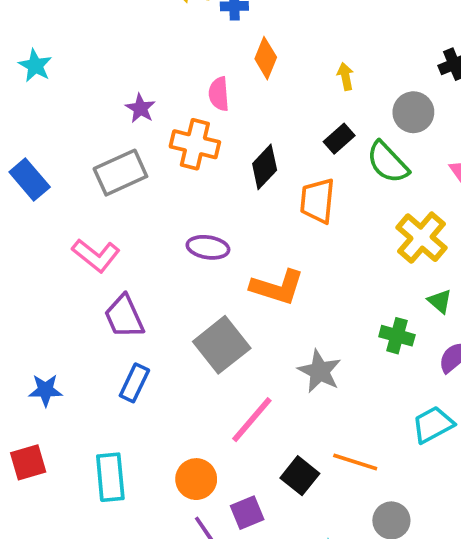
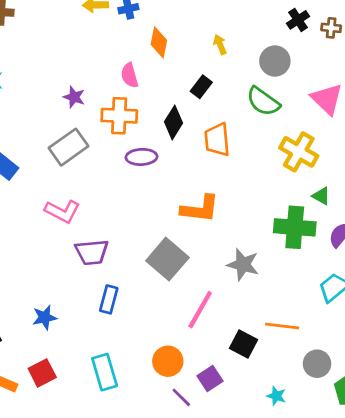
black rectangle: (339, 139) -> (201, 87), moved
purple ellipse: (208, 247) -> (141, 157), moved
purple trapezoid: (124, 316) -> (92, 252), turned -60
green cross: (397, 336) -> (295, 227), size x1.6

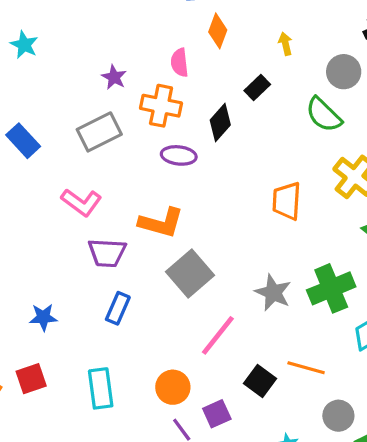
orange trapezoid: (217, 140) -> (287, 201), moved
orange L-shape: (200, 209) -> (161, 223), moved
green cross: (295, 227) -> (331, 288), moved, turned -36

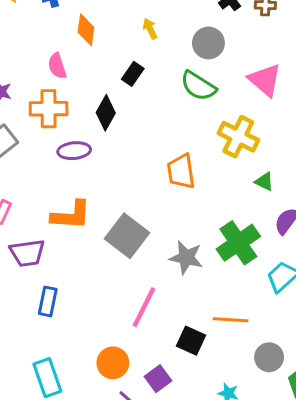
gray square: (190, 273) -> (127, 236), moved

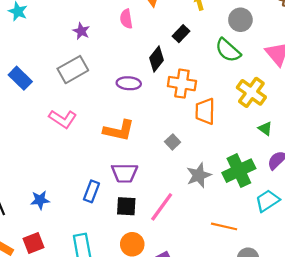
orange cross: (49, 109) -> (182, 84), moved
gray square: (127, 236) -> (173, 142), moved, size x0.5
purple trapezoid: (27, 253) -> (124, 173), moved
gray star: (186, 258) -> (199, 175), turned 30
black square: (191, 341) -> (126, 206), moved, turned -30

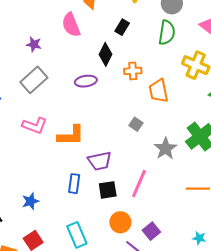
pink semicircle: (126, 19) -> (71, 25), size x1.4
green semicircle: (228, 50) -> (167, 33), turned -110
orange cross: (182, 84) -> (133, 71), size x0.7
orange L-shape: (119, 130) -> (71, 135), moved

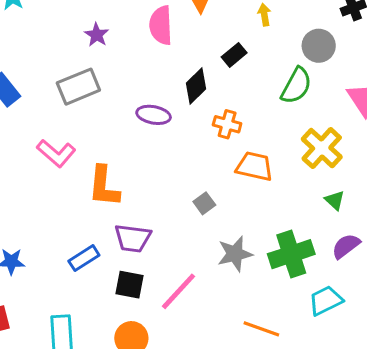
orange trapezoid: (159, 91) -> (254, 166), turned 95
orange L-shape: (71, 135) -> (104, 186), turned 76
blue rectangle: (74, 184) -> (84, 258), turned 30

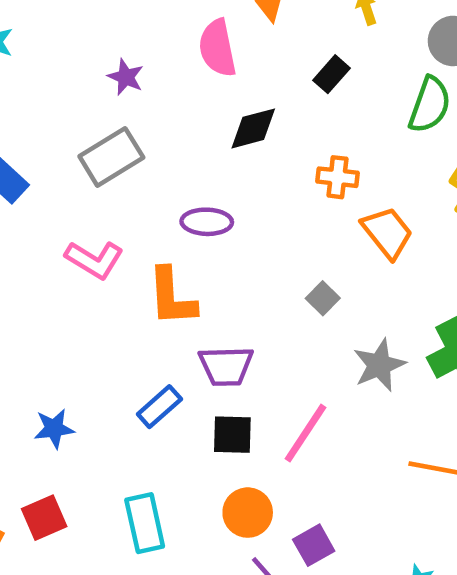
black diamond: (196, 86) -> (253, 128), moved, turned 39
purple ellipse: (154, 115) -> (207, 222), moved
orange trapezoid: (254, 166) -> (387, 232), turned 48

